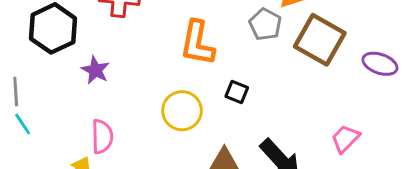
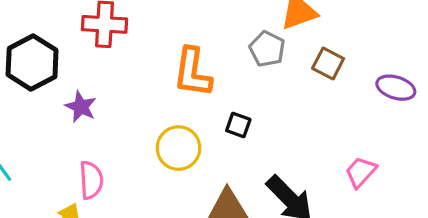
brown square: (320, 40) -> (328, 63), size x0.6

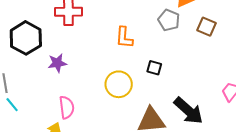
orange L-shape: (193, 72) -> (124, 38), size x0.7
purple star: (81, 107) -> (57, 63), turned -30

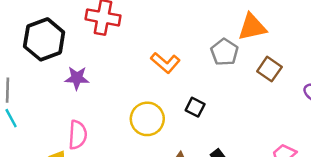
orange L-shape: (124, 38) -> (165, 63), turned -65

